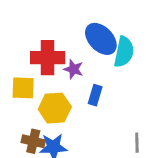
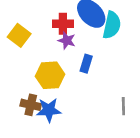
red cross: (48, 58) -> (63, 24), moved, size x0.7
yellow square: (23, 88) -> (19, 35), moved, turned 35

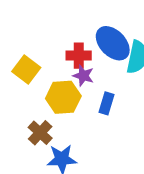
yellow hexagon: (50, 75) -> (63, 97), moved
brown cross: (31, 105) -> (40, 133), moved, turned 30

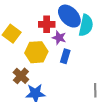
purple star: (83, 76) -> (59, 38), moved

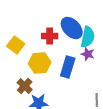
purple star: (59, 38) -> (88, 54), moved
blue rectangle: (65, 56) -> (68, 67), size x1.5

